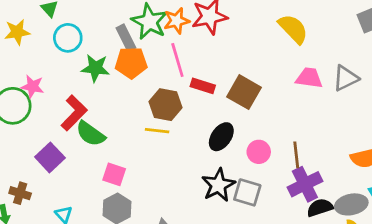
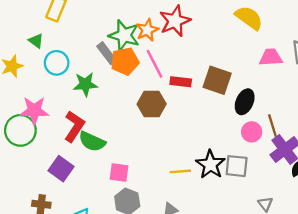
orange pentagon: (131, 63) -> (125, 61), moved
pink star: (32, 86) -> (34, 111), size x1.4
yellow line: (157, 131) -> (180, 171), moved
black ellipse: (221, 137) -> (245, 102), moved
pink circle: (259, 152) -> (252, 132), moved

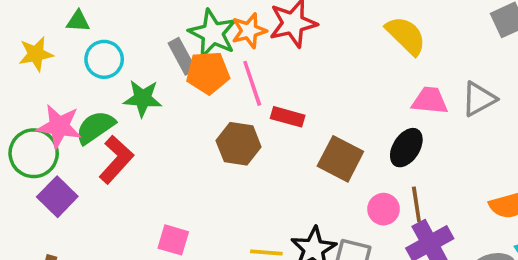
green triangle: (36, 41) -> (78, 21), turned -42
brown square: (217, 80) -> (340, 159), moved
black ellipse: (245, 102) -> (406, 148), moved
green semicircle: (92, 142) -> (95, 127), moved, turned 112
purple square: (61, 169) -> (57, 197), moved

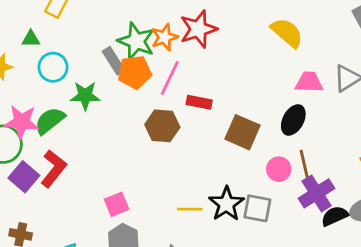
pink line: (252, 83) -> (170, 78), turned 48
red L-shape: (116, 160) -> (54, 169), moved
pink square: (173, 240) -> (117, 204), turned -35

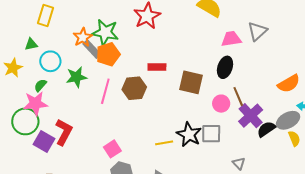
orange star: (164, 37) -> (83, 37), moved
pink line: (170, 78) -> (105, 91), moved
green semicircle: (50, 121) -> (40, 85), moved, size x0.6

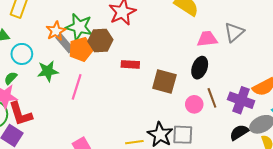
brown hexagon: (134, 88) -> (100, 41), moved
purple cross: (251, 116) -> (241, 100), moved, turned -30
red L-shape: (64, 132) -> (20, 114), moved, turned 132

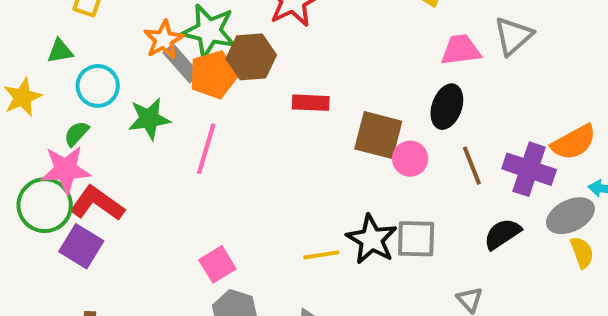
pink circle: (194, 104) -> (410, 159), moved
red L-shape: (20, 114) -> (97, 203), turned 144
black semicircle: (239, 132) -> (502, 234), moved

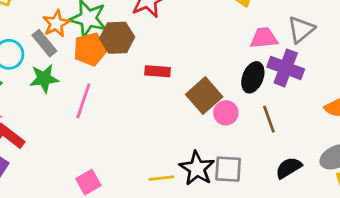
gray rectangle: (181, 63) -> (44, 43), moved
brown square: (378, 135) -> (204, 96), turned 32
purple cross: (529, 169) -> (286, 68), moved

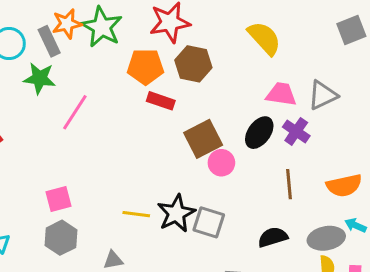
brown hexagon: (117, 38) -> (193, 64), moved
orange pentagon: (90, 49) -> (145, 67), moved
purple cross: (286, 68) -> (296, 131), size x0.7
brown line: (269, 119) -> (289, 184), moved

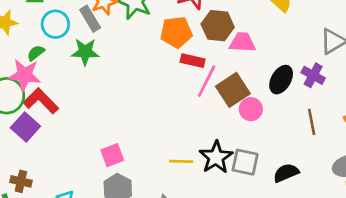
pink trapezoid: (281, 94) -> (242, 42), moved
pink line: (75, 112) -> (207, 81), moved
black semicircle: (273, 237) -> (286, 173), moved

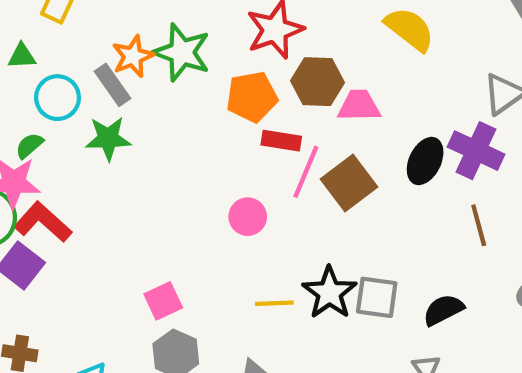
purple cross: (313, 75) -> (476, 151), size x1.4
pink circle: (251, 109) -> (248, 217), moved

